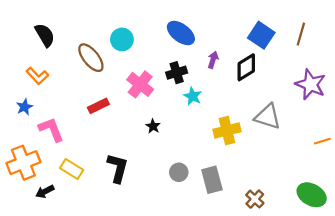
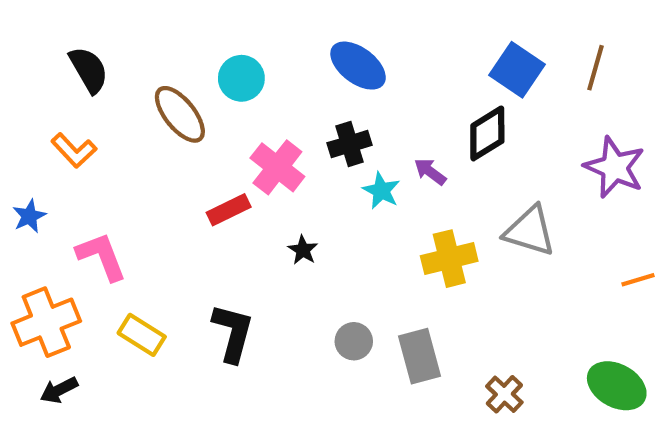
purple arrow: (213, 60) -> (430, 172), moved, turned -70
red rectangle: (98, 106) -> (229, 210), moved
blue star: (24, 107) -> (29, 216), moved
black arrow: (45, 192) -> (59, 390), moved

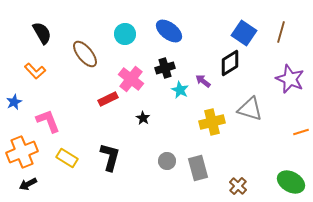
cyan circle: (241, 78) -> (125, 34), moved

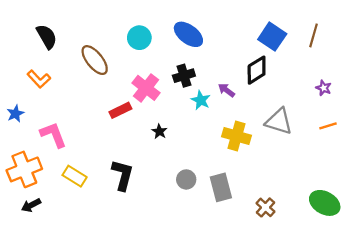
purple star: (290, 79) -> (324, 88), size x0.5
yellow cross: (212, 122) -> (236, 136), turned 30
orange line: (301, 132) -> (328, 126), moved

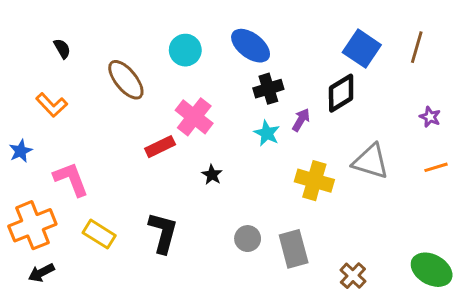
black semicircle: (47, 37) -> (62, 49), size x0.6
black cross: (184, 76) -> (268, 89), moved
purple arrow: (226, 90) -> (301, 120), turned 84

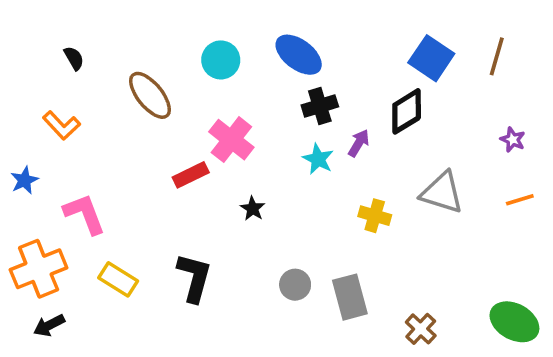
yellow cross: (314, 181) -> (375, 216), size x0.7

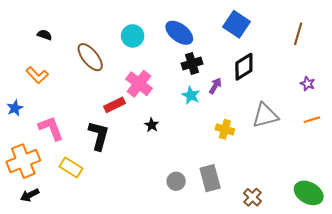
black semicircle: (74, 58) -> (45, 35), turned -40
blue square: (431, 58) -> (237, 24), moved
gray triangle: (442, 193) -> (265, 115), turned -32
black L-shape: (194, 278) -> (99, 136), moved
gray circle: (295, 285) -> (176, 181), moved

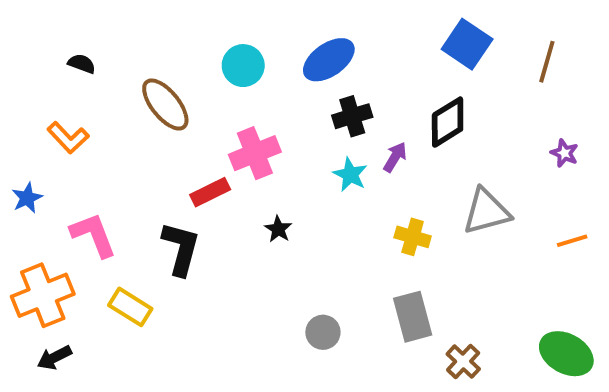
blue square: (237, 24) -> (467, 44), moved
blue ellipse: (179, 33) -> (329, 60), turned -72
pink cross: (139, 84) -> (255, 153), turned 30
orange line: (312, 120) -> (572, 241), moved
gray rectangle: (210, 178) -> (413, 317), moved

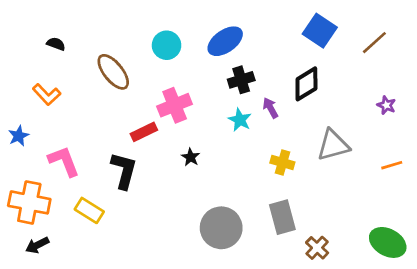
brown line: (547, 62) -> (374, 43), turned 32
purple arrow: (395, 157) -> (270, 108), turned -60
orange cross: (43, 295) -> (29, 202), turned 33
gray circle: (323, 332) -> (221, 228), size x1.8

